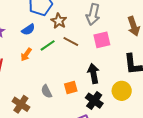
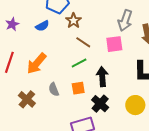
gray arrow: (93, 14) -> (125, 20), moved
green line: (48, 45) -> (79, 63), moved
orange arrow: (26, 54) -> (36, 63), moved, size x1.6
yellow circle: (122, 91) -> (135, 105), moved

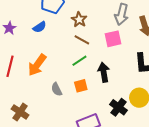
brown star: (73, 21) -> (79, 20), moved
brown cross: (27, 99) -> (20, 112), moved
black cross: (100, 104) -> (119, 107), moved

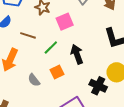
pink square: (113, 39) -> (65, 22), moved
brown line: (82, 40) -> (28, 35), moved

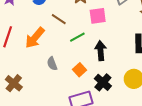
orange square: (57, 72) -> (80, 70), moved, turned -32
black cross: (98, 86) -> (103, 82), moved

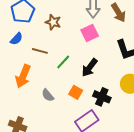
pink square: (98, 16) -> (90, 33), moved
black arrow: (101, 51) -> (90, 68), turned -120

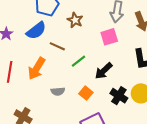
blue semicircle: (16, 39) -> (36, 31), size x1.5
gray semicircle: (48, 95) -> (58, 91), turned -64
black cross: (102, 97) -> (119, 96), moved

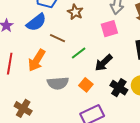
gray semicircle: (58, 91) -> (58, 83), size x1.5

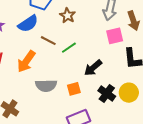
pink square: (109, 29) -> (115, 36), moved
green line: (79, 53) -> (69, 48), moved
orange square: (86, 85) -> (74, 89), turned 32

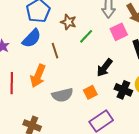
brown line: (48, 41) -> (55, 51), turned 56
green line: (69, 48) -> (86, 36), moved

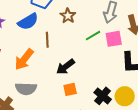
green line: (86, 36) -> (93, 36), moved
black arrow: (104, 68) -> (65, 67), moved
gray semicircle: (62, 95) -> (26, 89), moved

